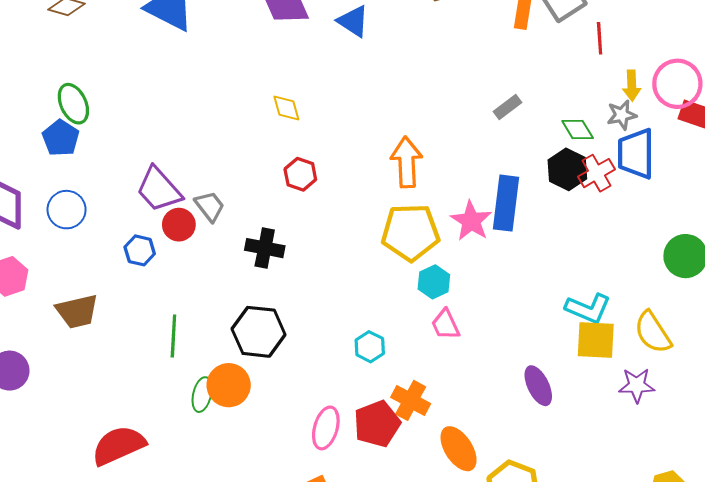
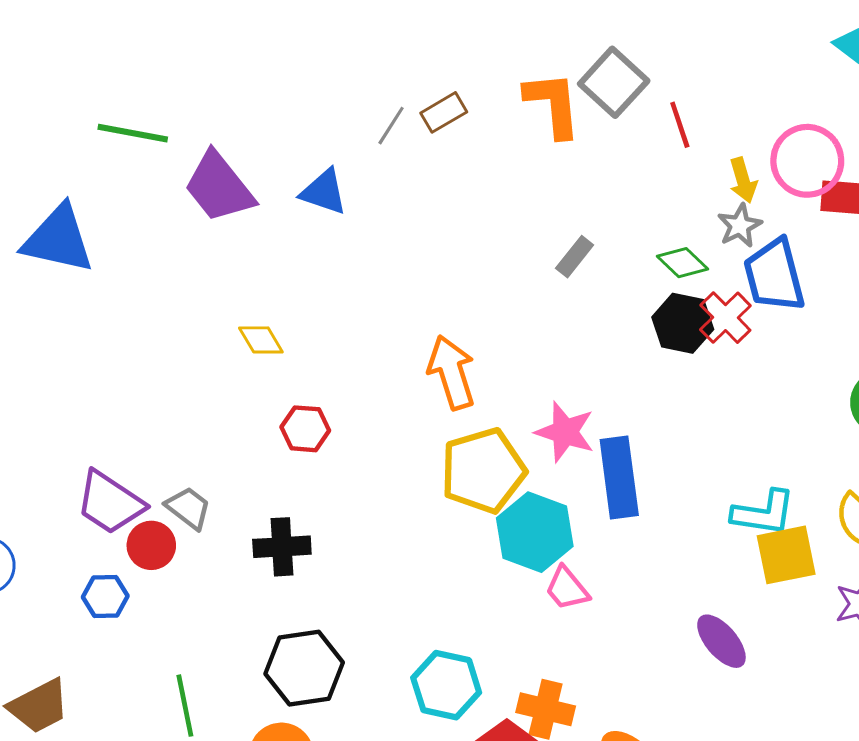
blue rectangle: (506, 203) -> (619, 478), moved
cyan hexagon: (434, 282) -> (535, 532), size x1.6
cyan hexagon: (370, 347) -> (446, 685), moved, size x1.5

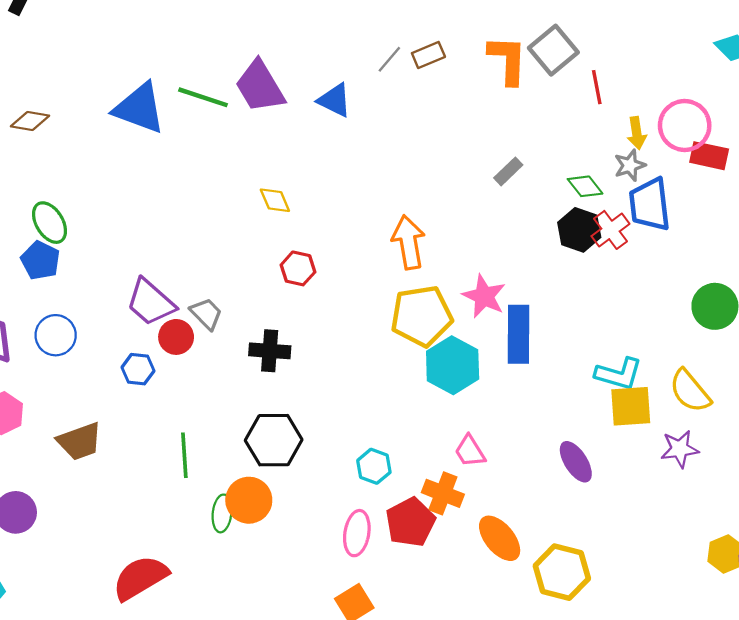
green line: (133, 133) -> (203, 97), moved
pink trapezoid: (567, 588) -> (470, 451), moved
cyan hexagon: (446, 685) -> (374, 466), size x0.7

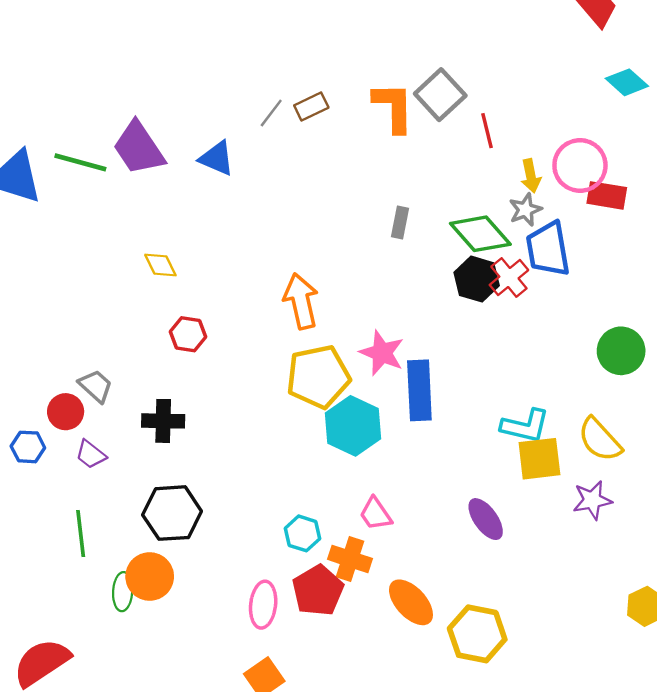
gray rectangle: (508, 171) -> (400, 223), turned -32
green diamond: (585, 186) -> (480, 234), size x1.6
purple trapezoid: (151, 302) -> (91, 454), moved, size x0.6
cyan hexagon: (374, 466) -> (303, 533), moved

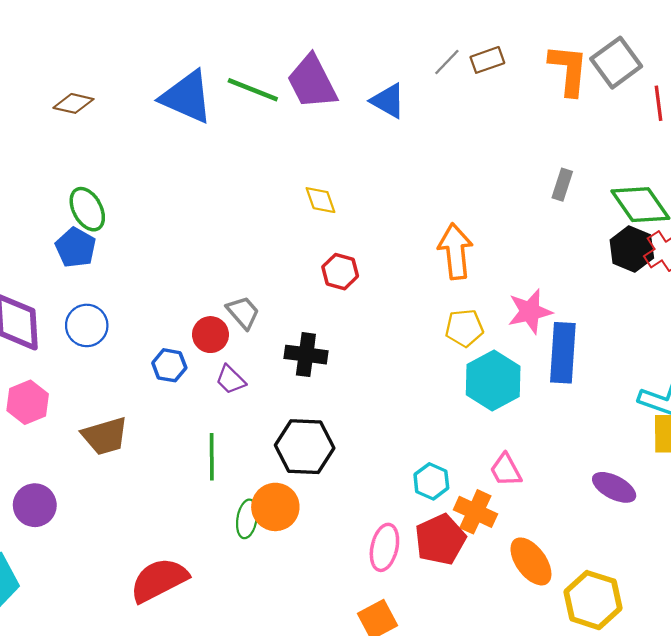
pink star: (382, 353) -> (530, 311), turned 30
yellow pentagon: (318, 377) -> (464, 328), size x0.6
purple ellipse: (486, 519) -> (614, 487), turned -33

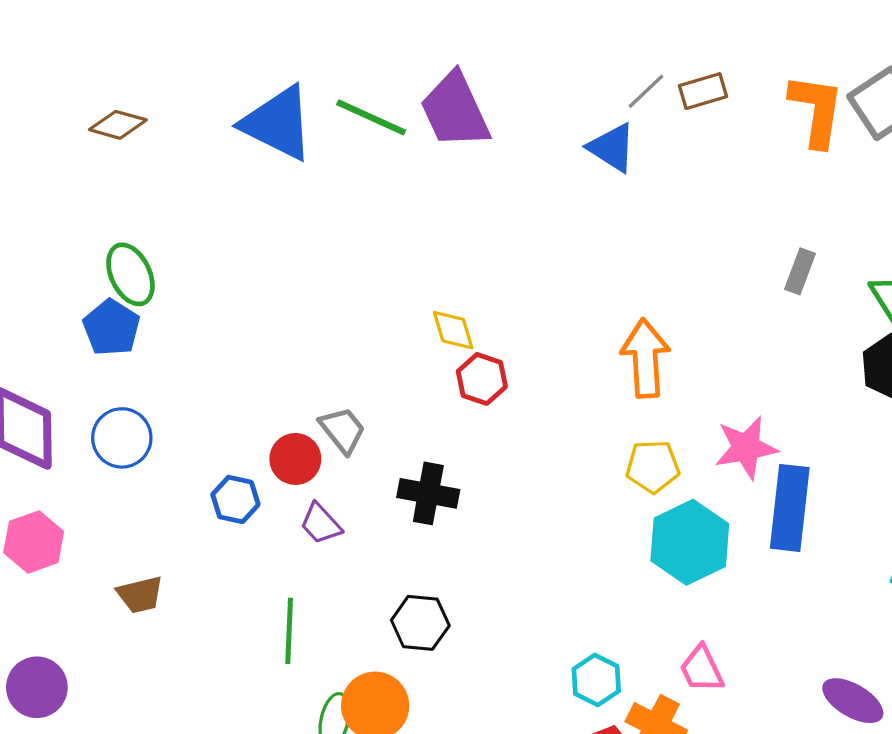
blue triangle: (388, 101) -> (612, 148), moved
yellow diamond: (321, 200) -> (453, 330), moved
brown trapezoid: (105, 436) -> (140, 595), size x0.7
black hexagon: (305, 447) -> (420, 623), size x0.7

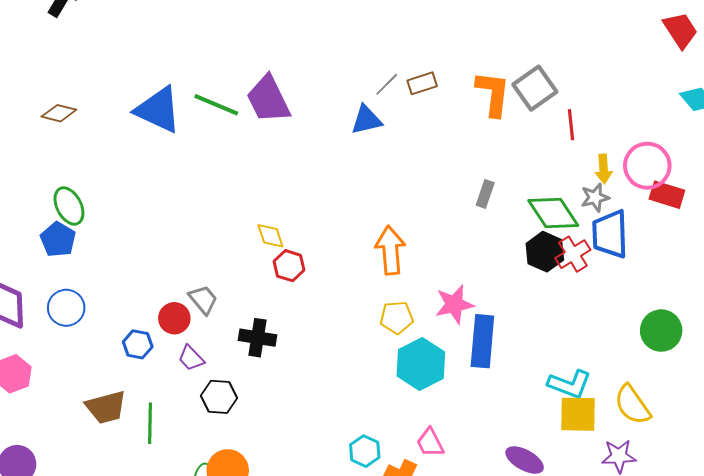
blue triangle: (612, 148) -> (366, 120), turned -44
brown trapezoid: (140, 595) -> (106, 407), moved, size x1.4
black hexagon: (420, 623) -> (219, 397), moved
green line: (289, 631) -> (150, 423), moved

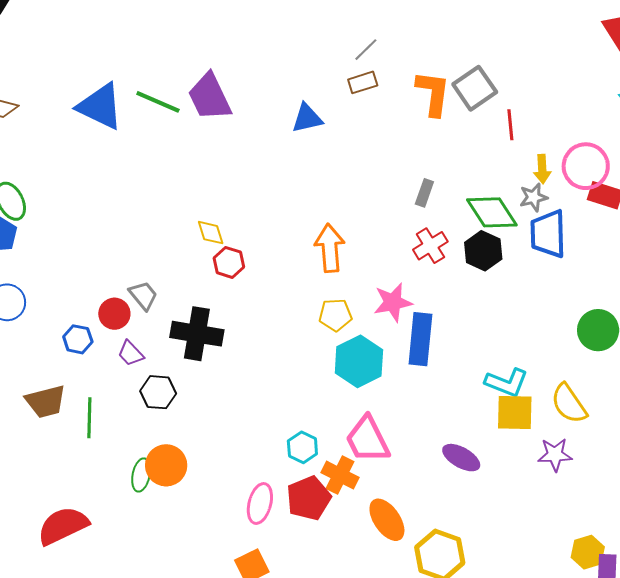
gray line: (387, 84) -> (366, 50), moved
red cross: (573, 254) -> (430, 246), moved
black cross: (257, 338) -> (197, 334), size x1.4
pink trapezoid: (430, 443) -> (368, 440), size x1.6

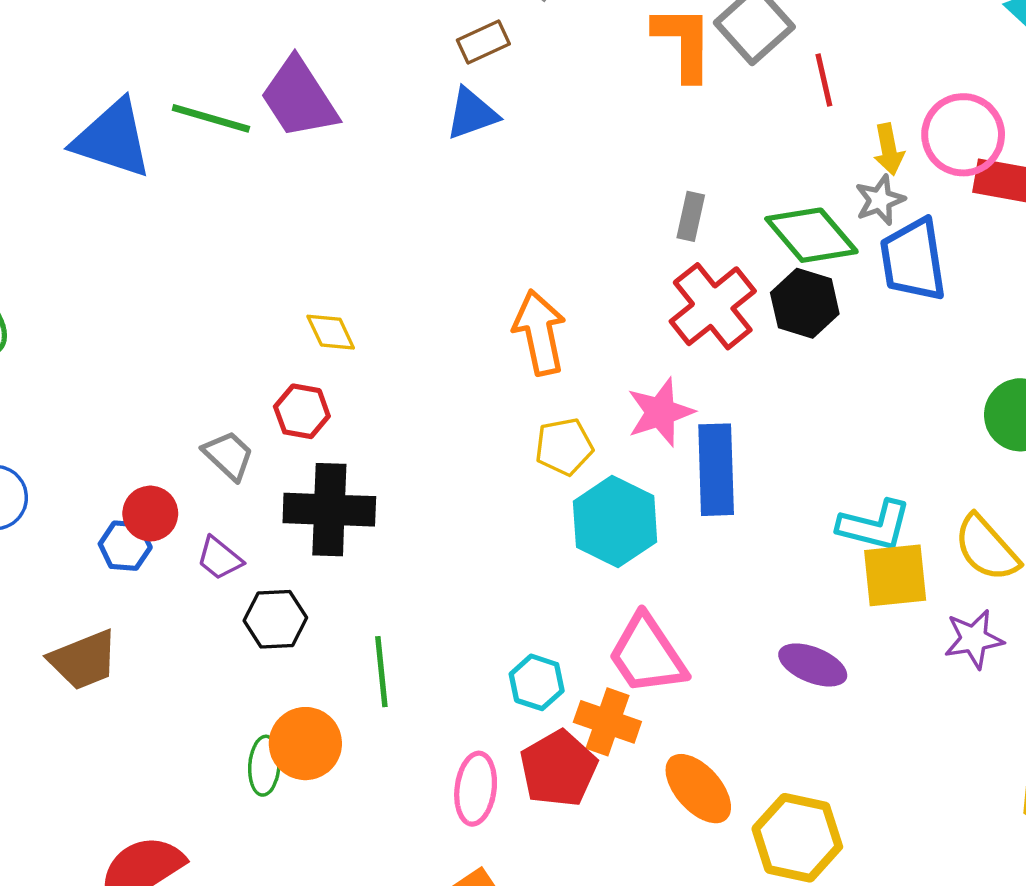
brown rectangle: (363, 82) -> (483, 42), moved
red cross: (430, 246) -> (713, 306), size x1.4
red hexagon: (229, 262) -> (302, 411), moved
red circle: (114, 314) -> (150, 514), moved
green line: (89, 418) -> (381, 672), moved

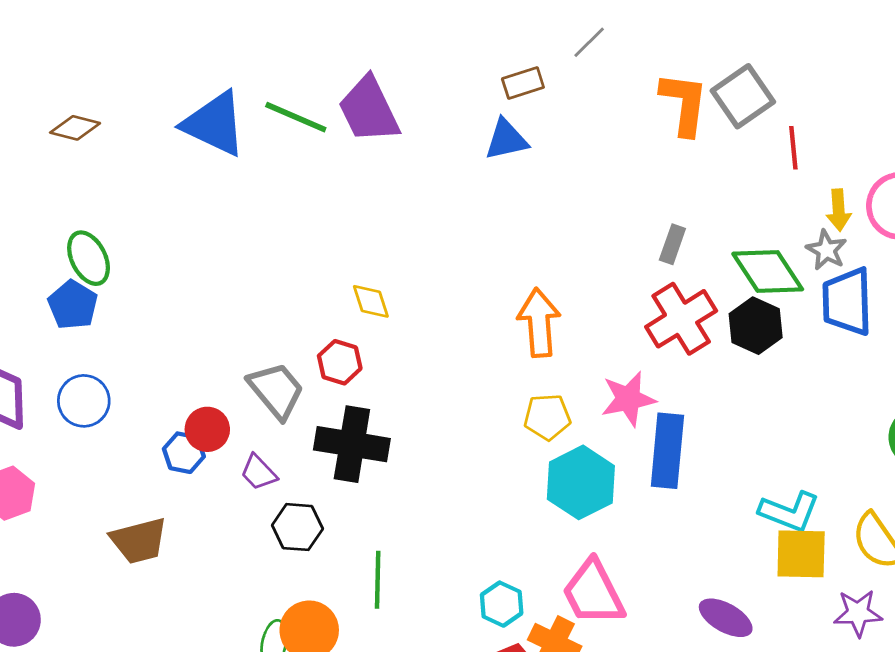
gray star: (880, 200) -> (826, 250), turned -30
gray trapezoid: (228, 455) -> (276, 390), size x1.4

